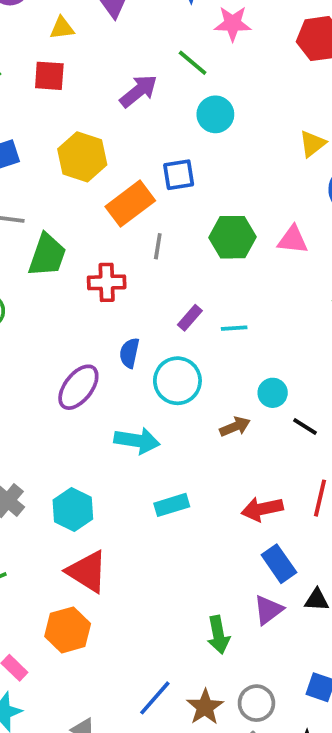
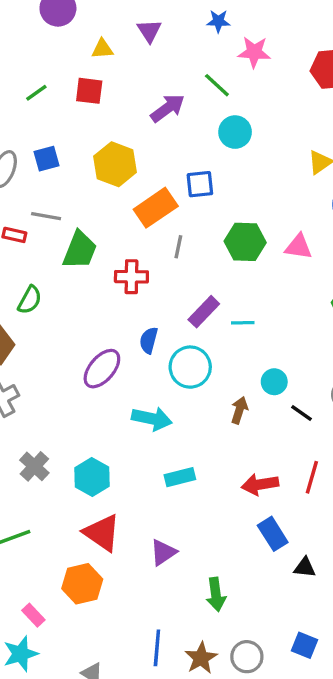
purple rectangle: (190, 318) -> (204, 312), size x1.4
brown arrow: (235, 427) -> (239, 410), turned -52
purple triangle: (268, 610) -> (163, 552), moved
blue line: (155, 698) -> (157, 648), turned -39

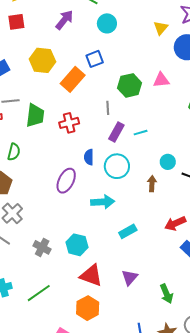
gray line: (178, 247) -> (108, 108), moved

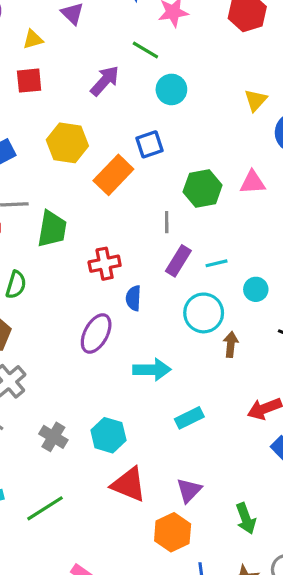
red cross: (69, 123) -> (105, 264), moved
cyan circle: (168, 162) -> (256, 289), moved
cyan circle: (117, 166) -> (204, 313), moved
orange hexagon: (88, 308) -> (173, 532), moved

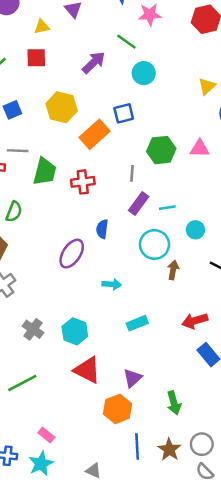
red cross: (105, 264) -> (83, 182), moved
cyan arrow: (152, 370) -> (112, 284), size x0.7

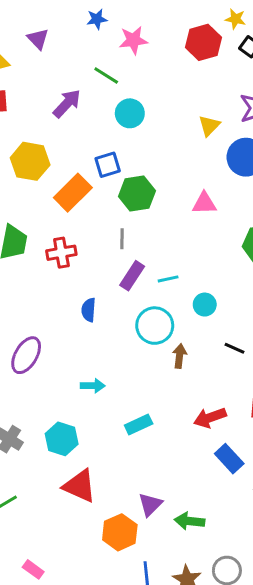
green hexagon: (161, 150) -> (137, 194), moved
purple ellipse: (72, 254) -> (26, 355), moved
cyan arrow: (112, 284) -> (93, 386), moved
purple triangle: (133, 378) -> (150, 504), moved
green arrow: (174, 403) -> (190, 521), turned 115

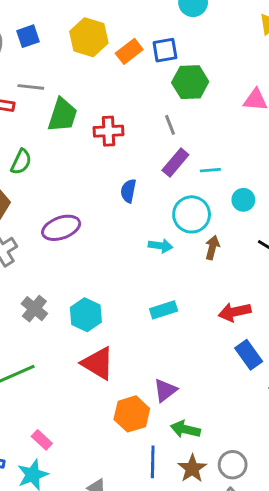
orange rectangle: (73, 193) -> (129, 51), moved, size x0.7
gray line: (122, 239) -> (170, 125), turned -30
purple ellipse: (26, 355) -> (61, 228), turned 33
cyan arrow: (93, 386) -> (160, 246), moved
green arrow: (190, 521) -> (185, 429), moved

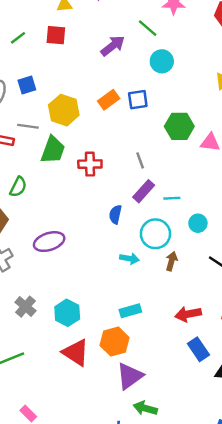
yellow hexagon: (89, 37) -> (64, 110), moved
green hexagon: (190, 82) -> (179, 126), moved
blue semicircle: (128, 191) -> (115, 214), moved
purple triangle: (165, 390) -> (130, 376), size x1.4
orange hexagon: (132, 414) -> (115, 342), moved

